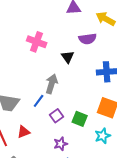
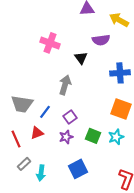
blue line: (39, 101) -> (45, 112), moved
green square: (80, 119) -> (93, 136), moved
purple star: (61, 144) -> (66, 137), moved

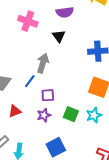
purple semicircle: (101, 40) -> (65, 12), moved
blue line: (45, 112) -> (30, 81), moved
purple square: (70, 117) -> (48, 95), turned 32

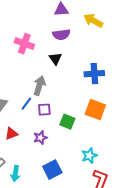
purple square: (48, 95) -> (44, 110), moved
green square: (71, 114) -> (67, 122), moved
cyan star: (94, 115) -> (89, 156), moved

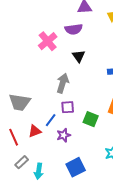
purple semicircle: (61, 35) -> (74, 29), moved
pink cross: (24, 44) -> (48, 41), turned 30
blue line: (26, 104) -> (51, 120), moved

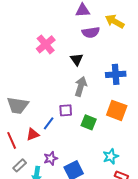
purple semicircle: (74, 29) -> (91, 32), moved
gray arrow: (63, 83) -> (81, 86), moved
purple star: (64, 135) -> (51, 158), moved

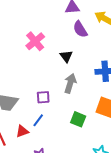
purple semicircle: (91, 32) -> (80, 29), turned 66
purple square: (66, 110) -> (43, 97), moved

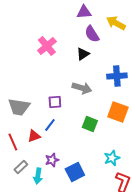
black triangle: (66, 56) -> (83, 54), moved, turned 32
gray arrow: (70, 83) -> (82, 88), turned 90

